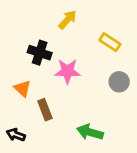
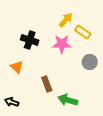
yellow arrow: (67, 20) -> (66, 20), moved
pink star: (67, 71) -> (62, 44), moved
brown rectangle: (45, 110) -> (47, 84), moved

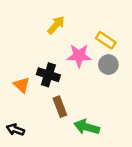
yellow arrow: (66, 20) -> (56, 25), moved
black cross: (30, 40) -> (48, 75), moved
gray circle: (90, 62) -> (108, 65), moved

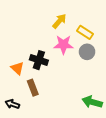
yellow arrow: (56, 25) -> (59, 21), moved
brown rectangle: (60, 107) -> (33, 88), moved
green arrow: (87, 127) -> (92, 102), moved

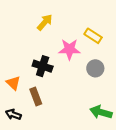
yellow arrow: (59, 21) -> (45, 22), moved
gray circle: (87, 52) -> (95, 68), moved
orange triangle: (17, 68) -> (13, 83), moved

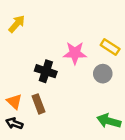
yellow arrow: (45, 22) -> (17, 24), moved
yellow rectangle: (93, 36) -> (110, 47), moved
orange triangle: (13, 83) -> (14, 102), moved

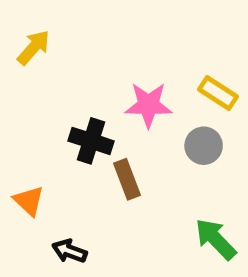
brown rectangle: (39, 104) -> (127, 179), moved
green arrow: (109, 121) -> (216, 239), turned 30
black arrow: (14, 123) -> (69, 251), moved

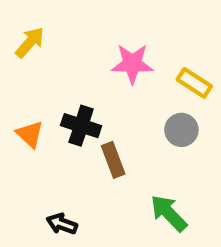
pink star: (148, 105) -> (132, 64), moved
orange triangle: (29, 201) -> (30, 134), moved
green arrow: (216, 239) -> (169, 213), moved

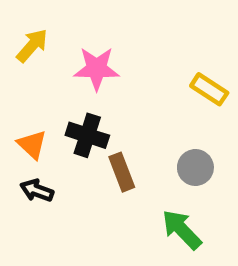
pink star: (132, 64) -> (97, 69), moved
gray circle: (181, 130) -> (195, 168), moved
black arrow: (62, 224) -> (37, 190), moved

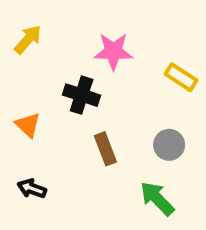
pink star: (97, 69) -> (113, 51), moved
black cross: (87, 135) -> (82, 95), moved
black arrow: (37, 190) -> (32, 189), moved

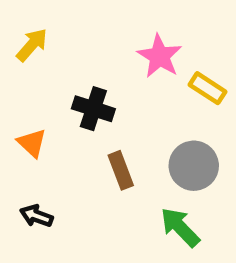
pink star: (113, 51) -> (160, 56), moved, turned 30
gray circle: (169, 145) -> (194, 166), size x1.4

